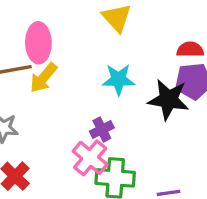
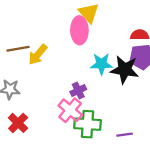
pink ellipse: (38, 43) -> (79, 30), moved
cyan star: (118, 79) -> (101, 64), moved

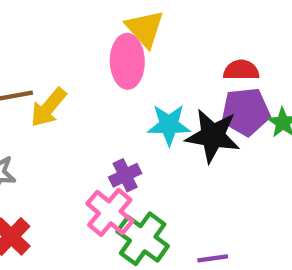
green cross: (88, 124) -> (143, 239), turned 32

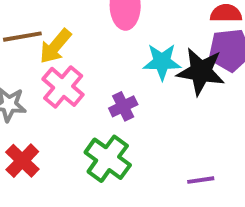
pink cross: (110, 212) -> (63, 87), moved
green cross: (143, 239) -> (108, 159), moved

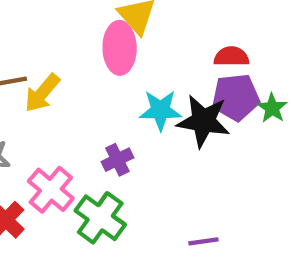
pink cross: (63, 87) -> (51, 190), moved

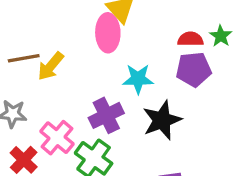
green star: (272, 108) -> (221, 36), moved
black star: (203, 121) -> (162, 120), moved, turned -30
purple cross: (117, 160) -> (106, 115), size x1.5

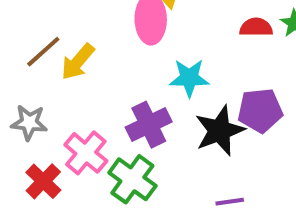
brown line: (24, 58) -> (43, 52), turned -32
purple pentagon: (194, 69) -> (260, 110), moved

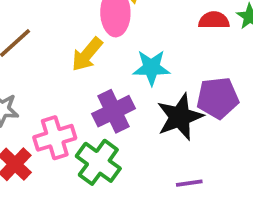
yellow arrow: (78, 62) -> (87, 54), moved
pink cross: (86, 153) -> (55, 138), turned 33

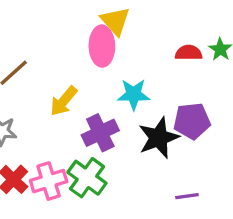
yellow arrow: (87, 54) -> (64, 101), moved
pink cross: (55, 138) -> (49, 181), moved
purple line: (189, 183) -> (187, 196), moved

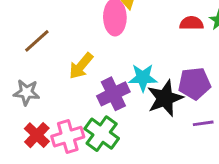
cyan star: (134, 94) -> (143, 78), moved
purple line: (187, 196) -> (203, 123), moved

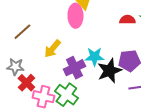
red cross: (37, 135) -> (26, 83), moved
pink cross: (68, 137) -> (43, 97), turned 30

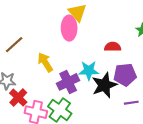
red semicircle: (127, 20) -> (113, 47), moved
yellow arrow: (52, 49) -> (45, 62), turned 108

